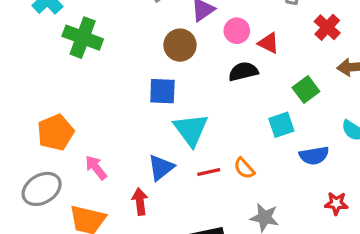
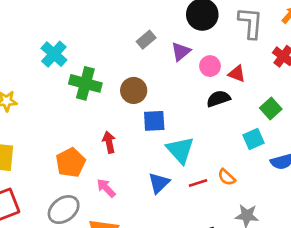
brown circle: (180, 45) -> (134, 90), moved
red arrow: (140, 202) -> (109, 142), moved

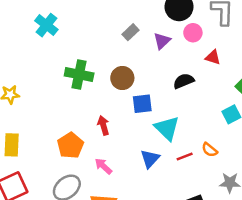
cyan cross: (54, 54) -> (46, 25), moved
pink circle: (210, 66) -> (193, 33), moved
black semicircle: (218, 99) -> (184, 81), moved

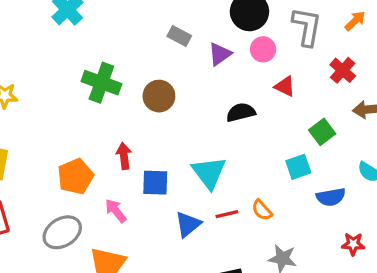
gray rectangle: (131, 32) -> (179, 36), turned 63
blue square: (142, 104) -> (155, 183), moved
blue triangle: (150, 159) -> (188, 224), moved

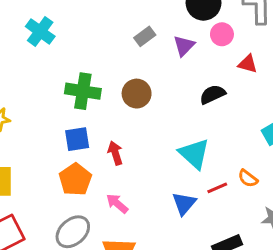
gray rectangle: (179, 36) -> (145, 36), turned -54
blue square: (155, 183) -> (77, 139), moved

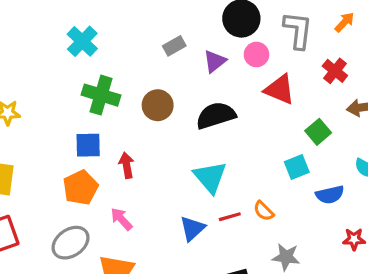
cyan cross: (40, 31) -> (82, 41), moved
red triangle: (248, 64) -> (280, 89), size x1.5
black semicircle: (213, 94) -> (216, 115), moved, size x1.4

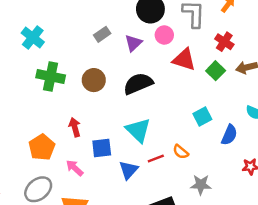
green square: (318, 132) -> (216, 71), moved
blue square: (88, 145) -> (102, 148), moved
blue semicircle: (330, 195) -> (229, 135), turned -48

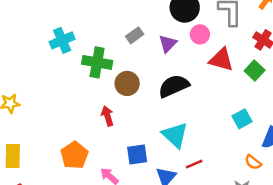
cyan cross: (33, 37) -> (62, 40), turned 30
green cross: (51, 76) -> (97, 62), moved
red arrow: (75, 127) -> (107, 116), moved
orange semicircle: (181, 152) -> (253, 162), moved

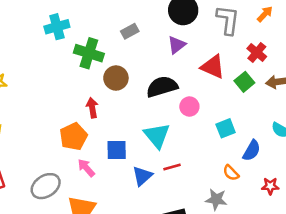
pink circle: (200, 34) -> (189, 107), moved
purple triangle: (168, 44) -> (177, 45), moved
orange pentagon: (74, 155) -> (74, 137), moved

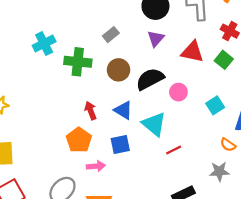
brown circle: (116, 78) -> (119, 70), moved
pink arrow: (86, 168) -> (96, 166), turned 138
blue triangle: (142, 176) -> (123, 110), moved, turned -36

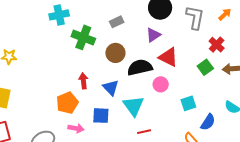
red triangle: (192, 52) -> (168, 57), moved

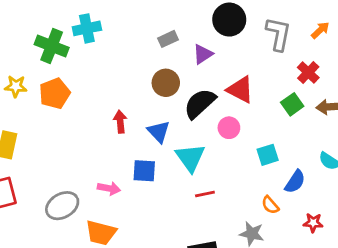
purple triangle: (153, 35) -> (203, 54), moved
green cross: (83, 37) -> (52, 46), moved
black semicircle: (140, 67) -> (200, 103), turned -30
orange pentagon: (67, 103) -> (55, 93), moved

